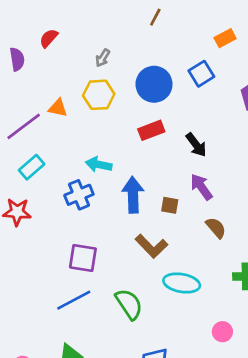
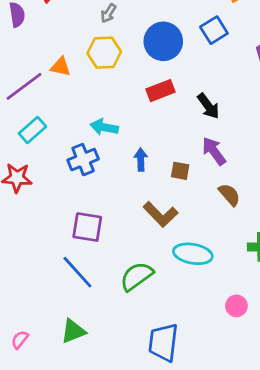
blue arrow: (133, 195) -> (141, 160), size x0.6
blue line: (74, 300) -> (77, 272), turned 76
green semicircle: (129, 304) -> (137, 276), turned -92

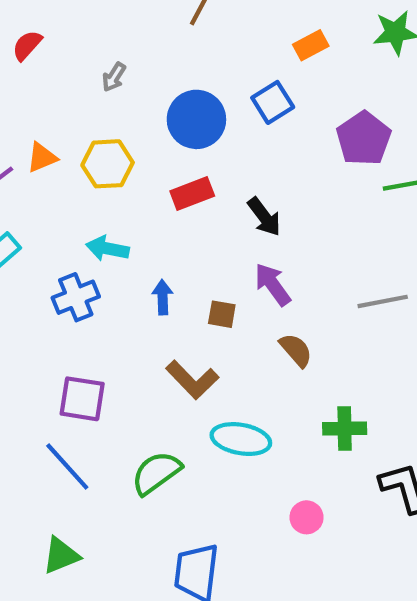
yellow hexagon: (104, 53) -> (108, 164), moved
orange triangle: (61, 67) -> (42, 157), turned -35

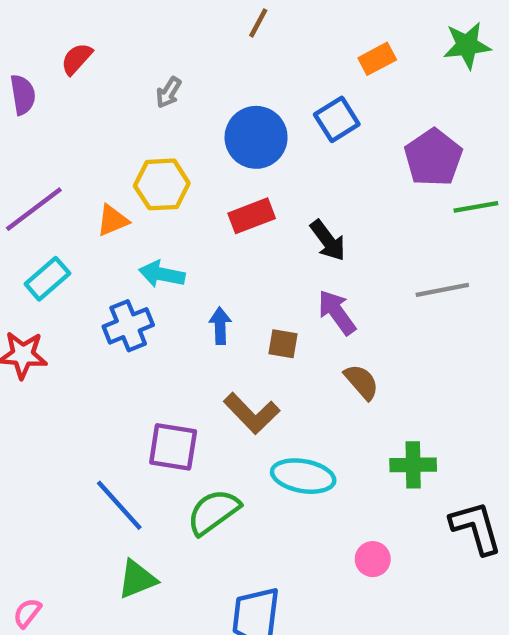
orange triangle: (42, 157) -> (112, 220), moved
gray line: (383, 301) -> (442, 290), moved
purple square: (82, 399) -> (173, 447), moved
green triangle: (61, 555) -> (137, 579), moved

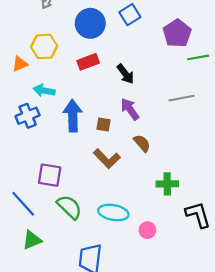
blue arrow: (220, 326) -> (73, 116), size x1.8
brown L-shape: (252, 413) -> (107, 159), moved
cyan ellipse: (303, 476) -> (113, 213), moved
green semicircle: (213, 512) -> (69, 207), turned 80

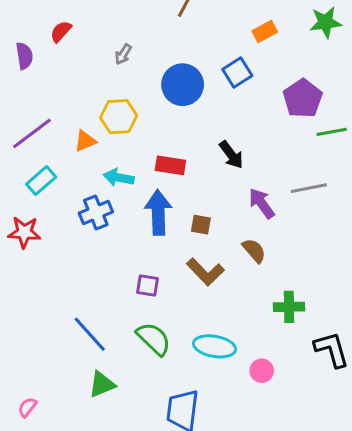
red rectangle: (88, 62) -> (170, 165), moved, turned 30
purple arrow: (130, 109) -> (262, 203), moved
purple square: (50, 175) -> (148, 286), moved, size x0.7

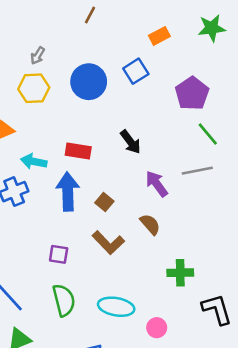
yellow hexagon: (119, 117) -> (34, 88), moved
green line: (332, 132) -> (208, 134), moved, turned 60
brown square: (201, 225) -> (104, 202), turned 30
green semicircle: (154, 339) -> (64, 300), turned 32

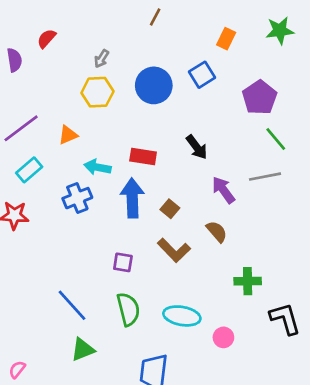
orange rectangle: (159, 36) -> (226, 39), turned -36

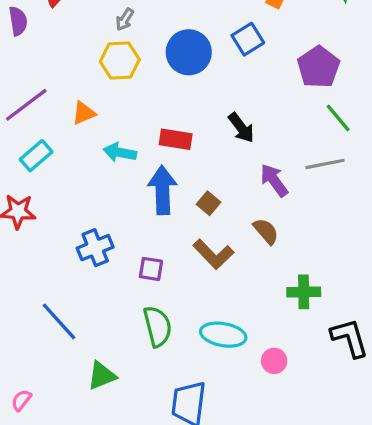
blue cross: (77, 198) -> (95, 248), moved
blue line: (72, 305) -> (59, 321), moved

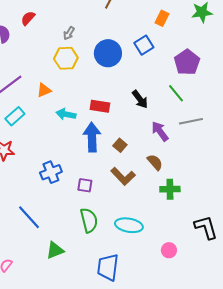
green line: (338, 118) -> (176, 93), moved
green cross: (304, 292) -> (170, 189), moved
pink circle: (274, 361) -> (169, 250), moved

